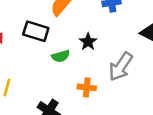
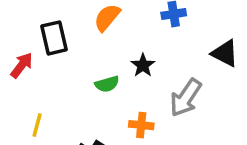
black rectangle: (36, 31) -> (54, 38), moved, turned 60

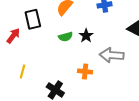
green semicircle: (107, 84) -> (66, 37), moved
gray arrow: (186, 98) -> (112, 55), turned 60

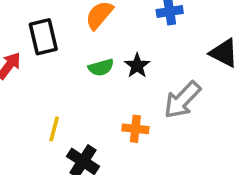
gray arrow: (112, 55) -> (182, 100), turned -50
yellow line: (23, 72) -> (54, 129), moved

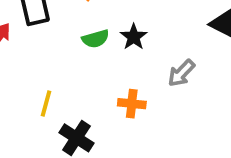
gray arrow: (182, 100) -> (181, 73), size x0.7

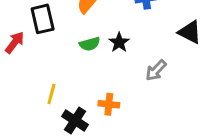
orange cross: (132, 104) -> (109, 104), moved

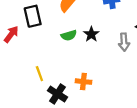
gray arrow: (156, 70) -> (124, 42), moved, turned -48
yellow line: (51, 94) -> (39, 74), turned -35

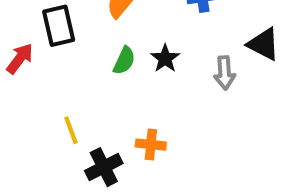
green semicircle: (69, 35) -> (124, 61), turned -49
black cross: (57, 94) -> (104, 167), turned 30

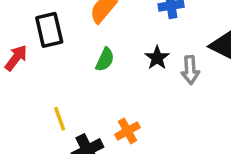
black star: (165, 58) -> (157, 58), moved
orange cross: (151, 145) -> (128, 131), turned -35

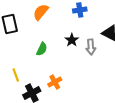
green semicircle: (105, 60) -> (42, 49), moved

